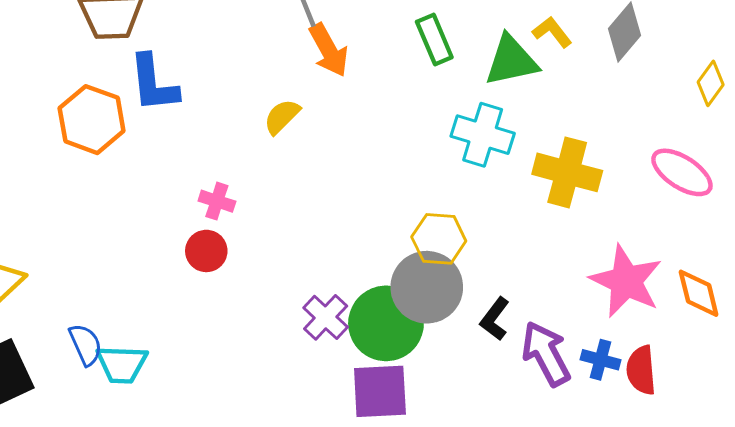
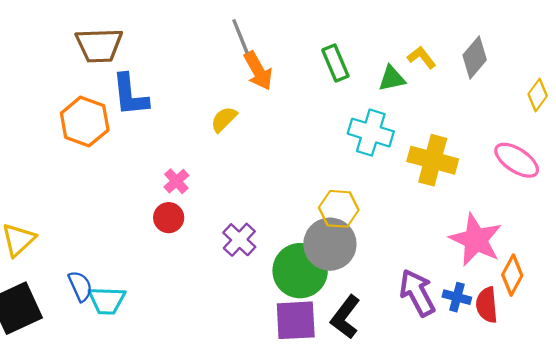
green triangle: (511, 61) -> (392, 78), size x0.7
pink cross: (217, 201) -> (176, 181), turned 30
orange diamond: (699, 293) -> (512, 275), moved, turned 42
purple cross: (326, 317) -> (239, 240), moved
black L-shape: (495, 319) -> (345, 317), moved, size x1.4

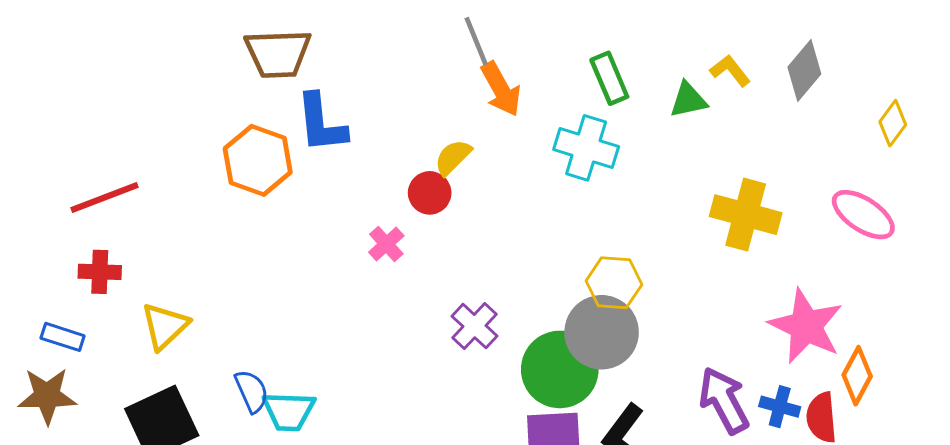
cyan cross: (371, 133) -> (586, 148), moved
red circle: (169, 218) -> (430, 193), moved

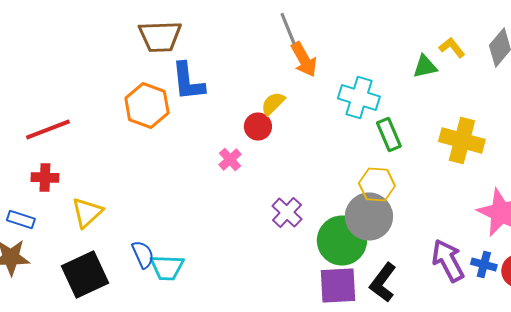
green rectangle: (609, 78) -> (389, 134), moved

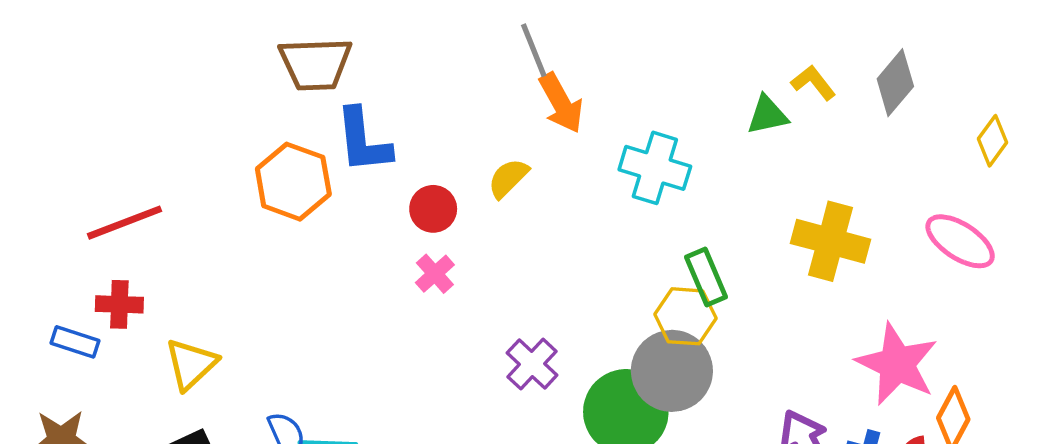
red circle: (258, 126) -> (433, 209), moved
green rectangle: (389, 134) -> (706, 277), moved
blue rectangle: (21, 220) -> (75, 342), moved

